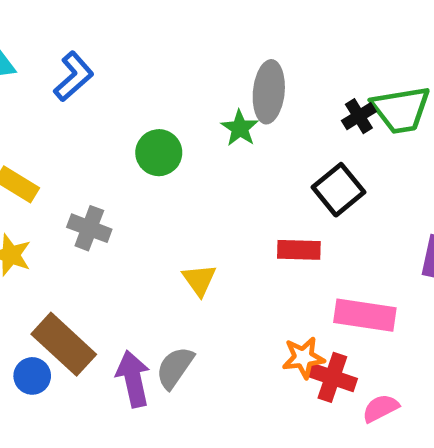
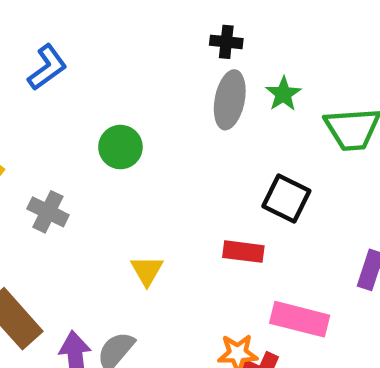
black cross: (359, 116) -> (226, 42), moved, turned 32
green star: (240, 128) -> (283, 94), moved
black square: (339, 190) -> (286, 198), turned -30

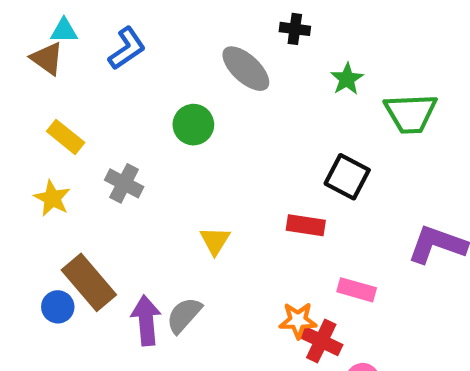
gray ellipse: (230, 100) -> (246, 69), moved, turned -60
pink rectangle: (300, 319) -> (357, 290), size x0.7

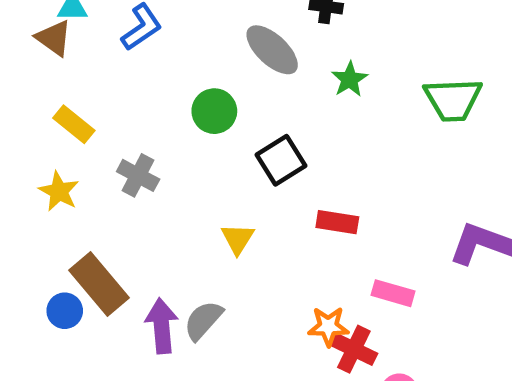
green star: (347, 79) -> (350, 79), moved
black square: (347, 177) -> (281, 160), moved, turned 30

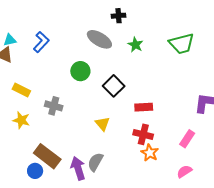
pink rectangle: (393, 293) -> (187, 139), moved, turned -60
orange star: (328, 326) -> (150, 153), turned -30
red cross: (354, 349) -> (143, 134), moved

